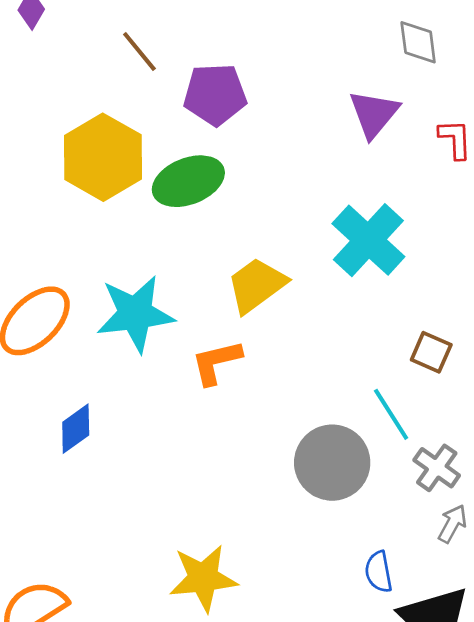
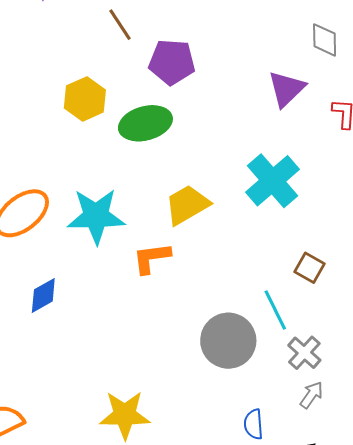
yellow hexagon: (103, 157) -> (85, 99), size x0.7

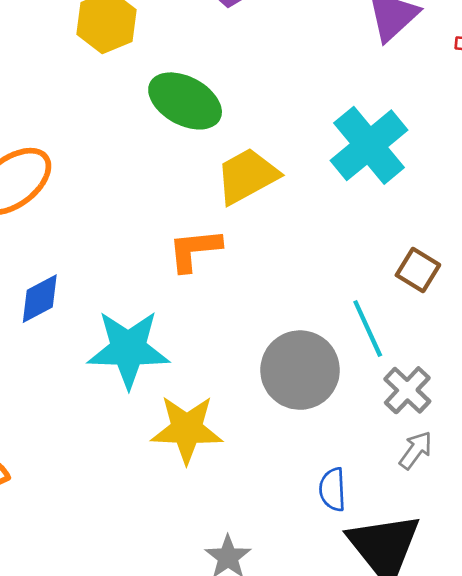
green ellipse: (145, 123) -> (185, 101), moved, turned 42
cyan star: (96, 216) -> (128, 349), moved
yellow star: (125, 415) -> (187, 429), moved

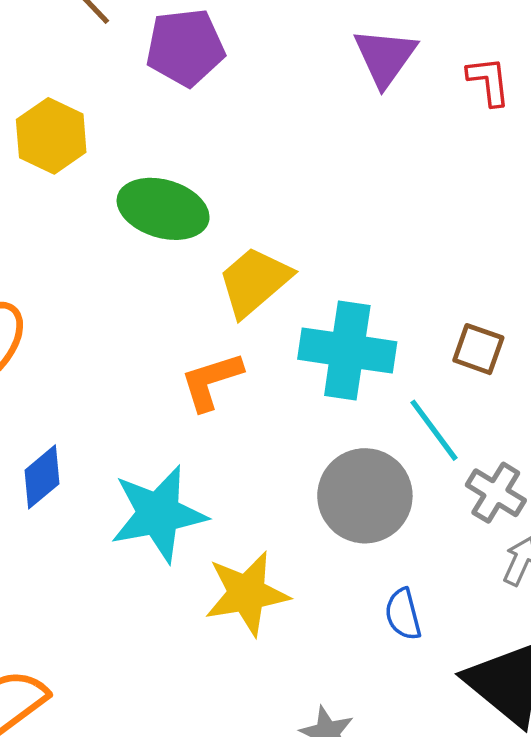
cyan cross: (369, 145) -> (347, 351), moved, turned -30
blue semicircle: (333, 489) -> (403, 614), moved

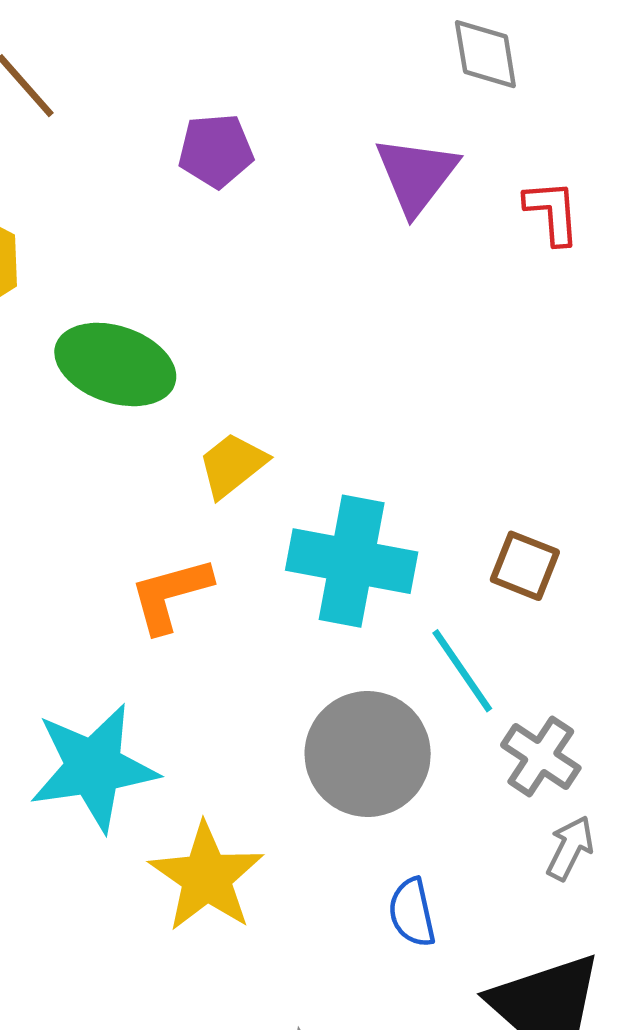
purple pentagon: (185, 47) -> (216, 151), moved, size x0.7
yellow trapezoid: (254, 281) -> (232, 465), size x0.7
yellow star: (247, 593) -> (207, 877), turned -30

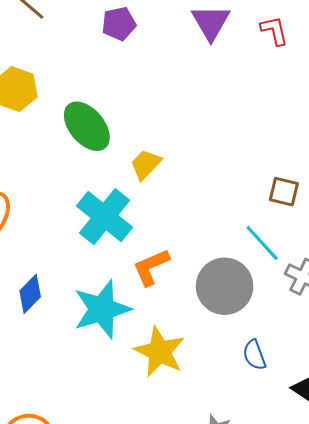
green ellipse: (115, 364) -> (87, 126), turned 39
cyan cross: (352, 561) -> (105, 217), moved, turned 36
orange L-shape: (170, 595) -> (151, 267), moved

